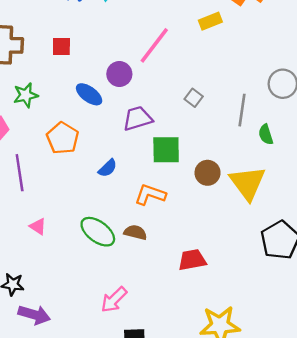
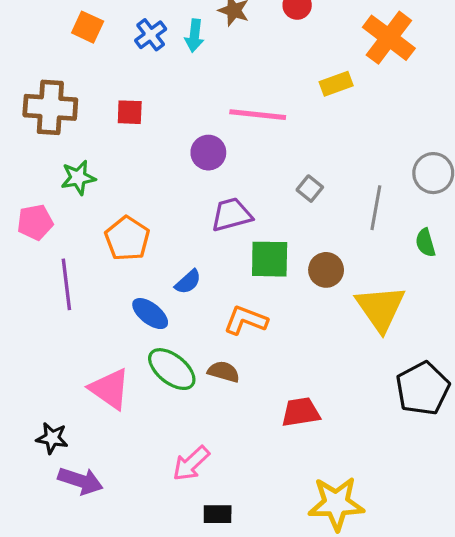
pink line: (154, 45) -> (258, 115), turned 57
blue ellipse: (89, 94) -> (150, 314), moved
green semicircle: (266, 134) -> (425, 243), moved
brown circle: (208, 173) -> (326, 270), moved
pink triangle: (38, 227) -> (110, 389), moved, size x1.8

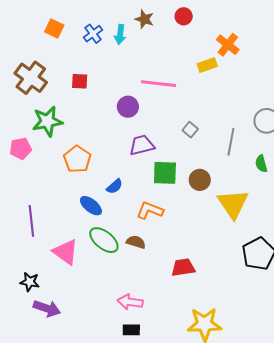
orange cross: (389, 38) -> (228, 45), moved, size x0.7
brown cross: (50, 107) -> (31, 78), turned 32
green star: (78, 178) -> (47, 121), size x1.4
purple line: (66, 284) -> (31, 221), moved
pink arrow: (191, 463) -> (130, 302), moved, turned 50

